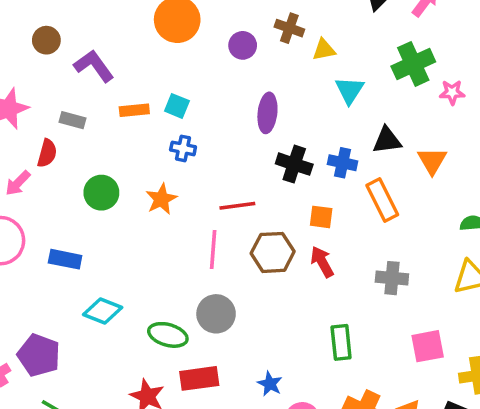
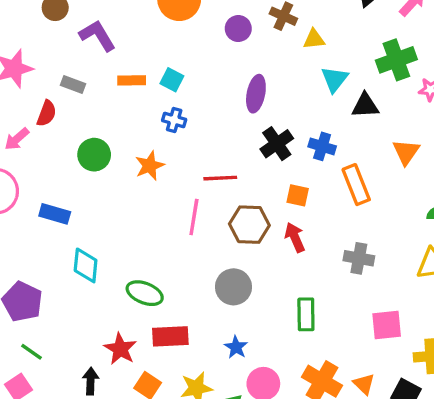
black triangle: (387, 140) -> (365, 106), moved
black cross: (294, 164) -> (277, 144), turned 32
cyan diamond: (103, 311) -> (86, 265), turned 69
gray circle: (216, 314) -> (233, 287), moved

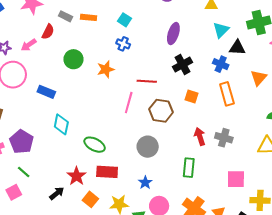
orange rectangle: (132, 80) -> (88, 17), moved
blue cross: (322, 146) -> (221, 64), moved
red arrow: (295, 237) -> (200, 136), moved
black arrow: (91, 381) -> (57, 193), turned 42

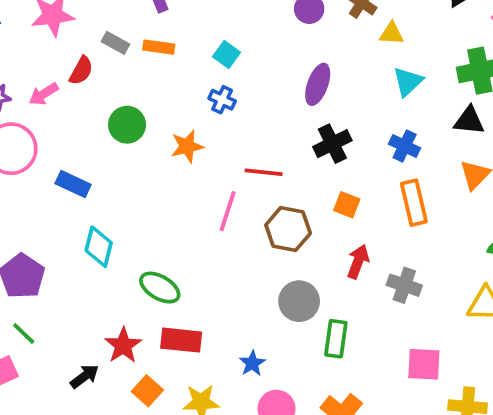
black triangle: (237, 48) -> (469, 121), moved
red arrow: (200, 136) -> (358, 262), moved, turned 36
gray circle: (148, 147) -> (299, 301), moved

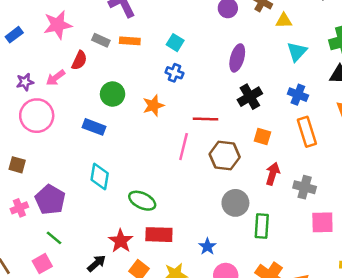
blue rectangle: (73, 184) -> (94, 127), moved
pink square: (424, 364) -> (322, 222), moved

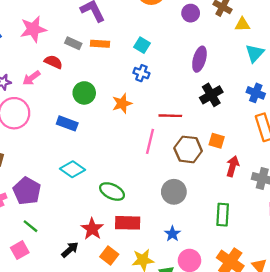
red semicircle: (79, 60) -> (53, 62), turned -90
orange square: (262, 137) -> (217, 141), moved
cyan diamond: (100, 176) -> (73, 169), turned -65
gray circle: (235, 203) -> (174, 192), moved

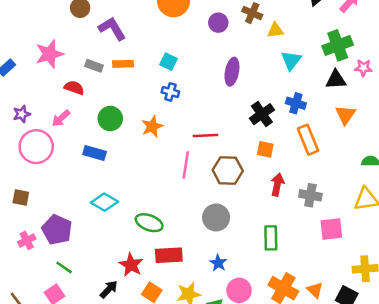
pink arrow: (31, 78) -> (61, 118), moved
black cross: (211, 95) -> (262, 114), moved
orange square: (217, 141) -> (265, 149), moved

